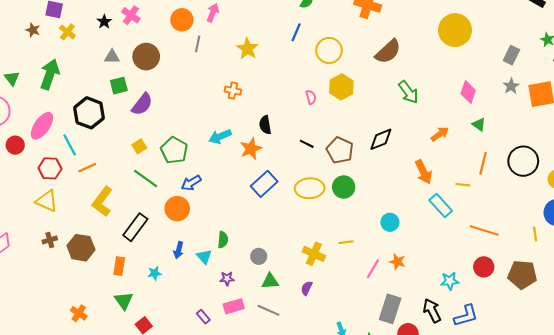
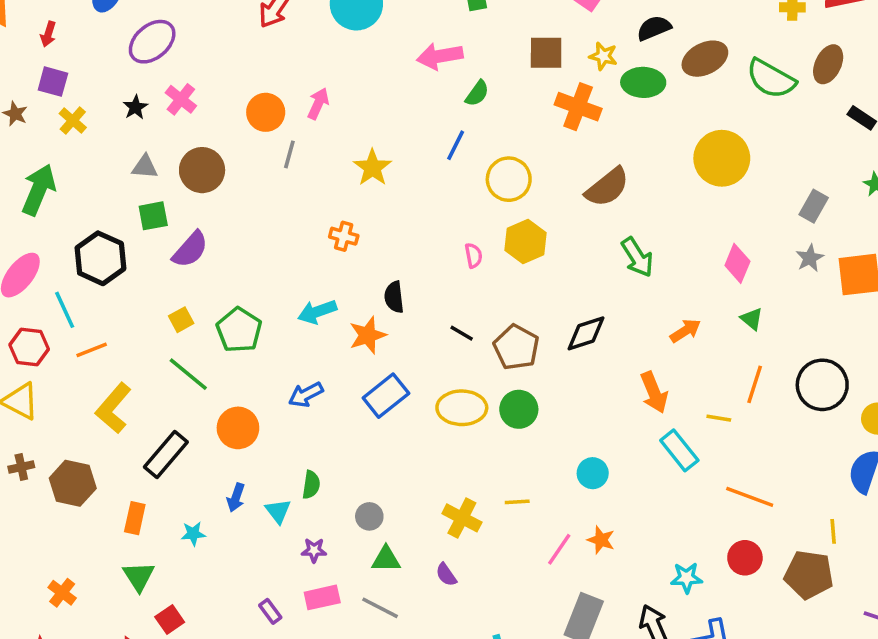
blue arrow: (191, 183) -> (306, 395), moved
yellow line: (535, 234) -> (833, 531), moved
purple semicircle: (307, 288) -> (446, 575), turned -64

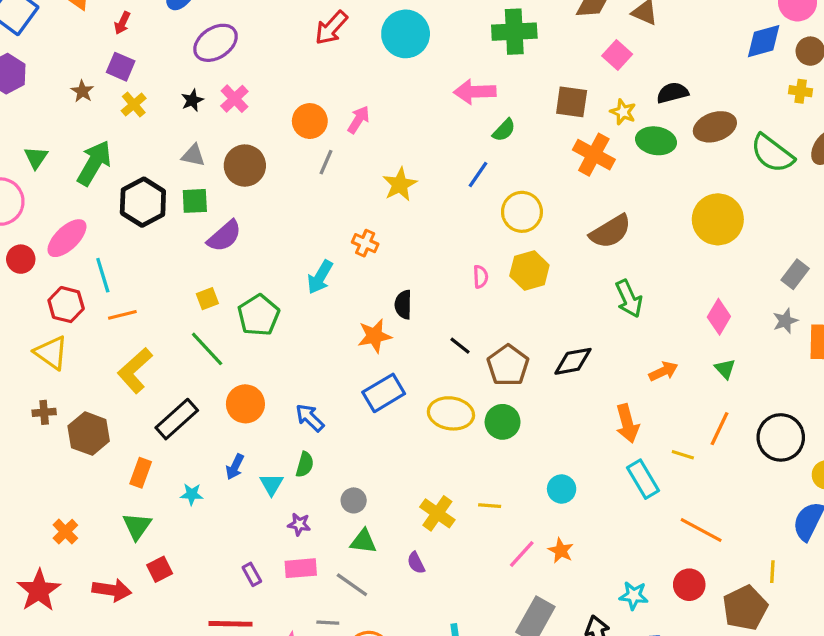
black hexagon: (100, 258) -> (143, 202), moved
cyan arrow: (317, 312) -> (320, 277), moved, turned -48
blue arrow: (306, 395) -> (310, 418), moved, turned 64
brown pentagon: (809, 575) -> (745, 608), turned 30

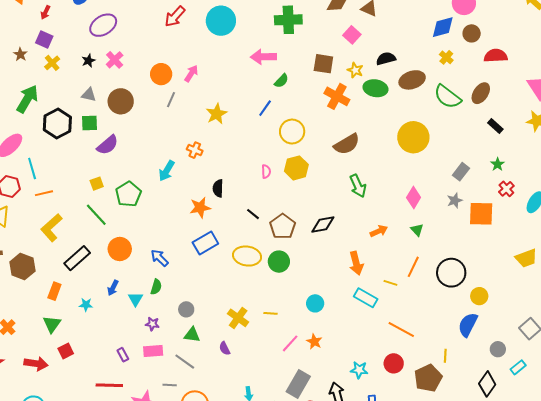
yellow cross: (801, 91) -> (446, 57), moved, turned 32
cyan rectangle: (643, 479) -> (366, 298), turned -30

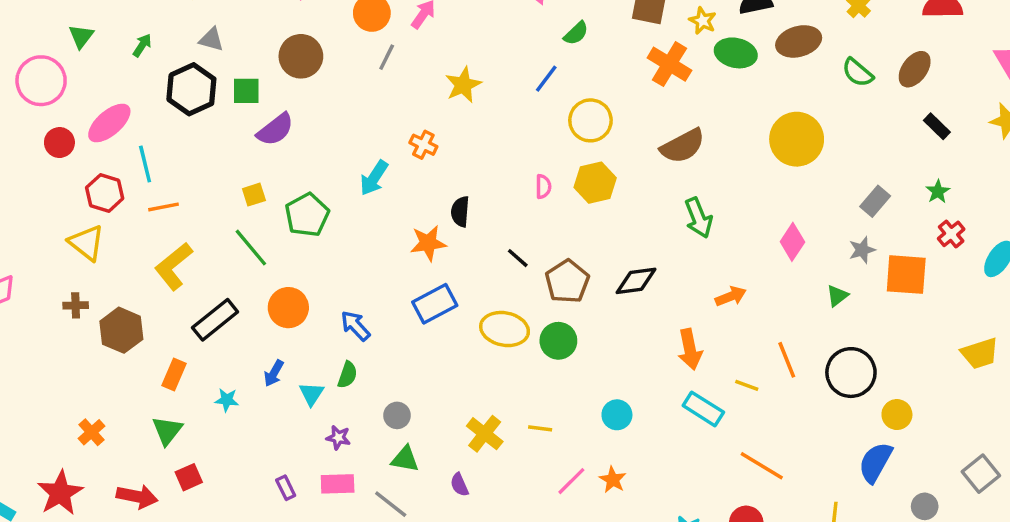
gray triangle: (89, 95) -> (211, 40), moved
green semicircle: (447, 97) -> (858, 73), size x0.7
green arrow: (27, 99) -> (142, 45), size x0.5
green triangle: (417, 230) -> (837, 296), moved, turned 32
orange line: (413, 267) -> (787, 360), turned -50

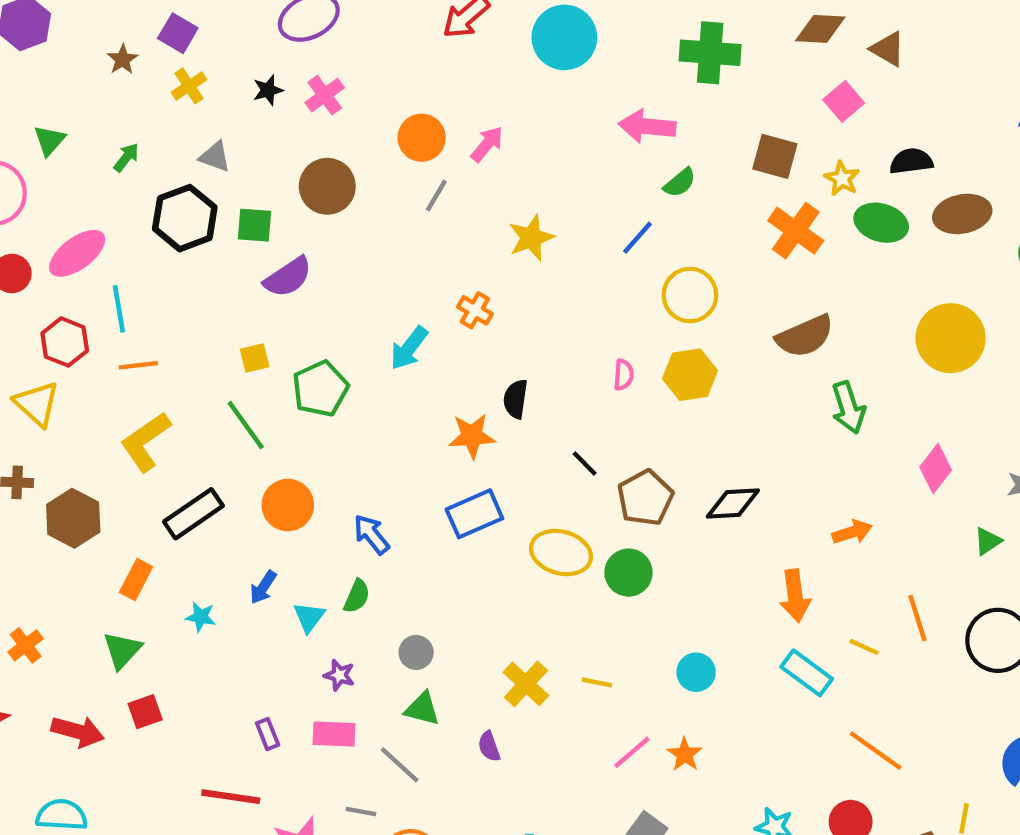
green arrow: (698, 218) -> (848, 408), moved

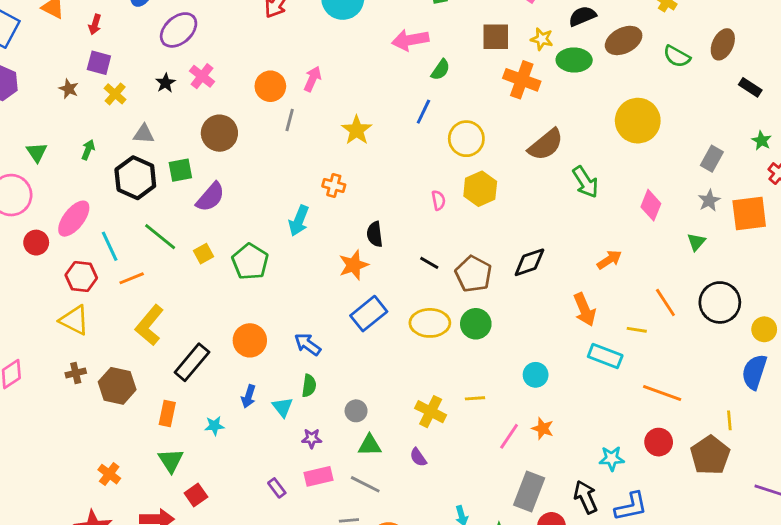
green line: (246, 425) -> (160, 237), moved

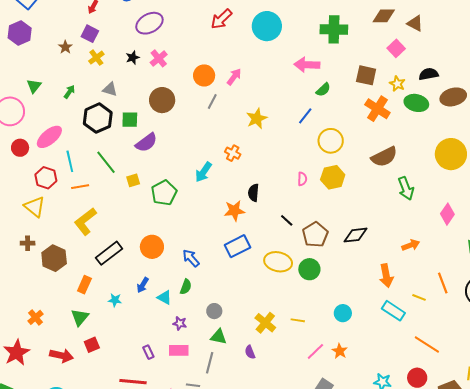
cyan triangle: (283, 407) -> (164, 297), turned -35
gray line: (365, 484) -> (210, 363), turned 65

